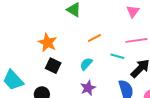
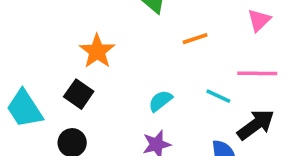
orange line: (94, 38) -> (195, 39), moved
black square: (53, 66) -> (79, 94), moved

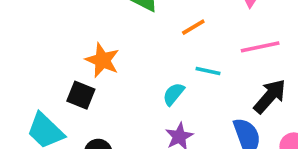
black square: (79, 94) -> (81, 95), moved
cyan line: (218, 96) -> (208, 71), moved

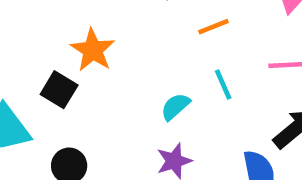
cyan line: (208, 71) -> (223, 84), turned 45

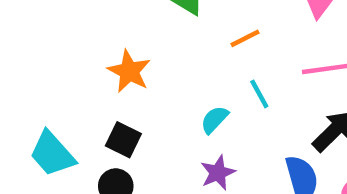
black square: (59, 90) -> (123, 140), moved

